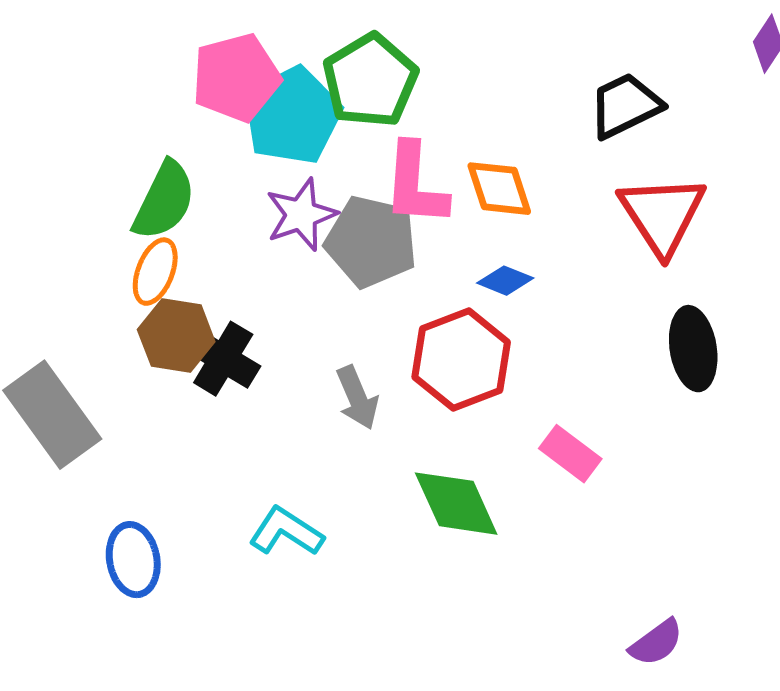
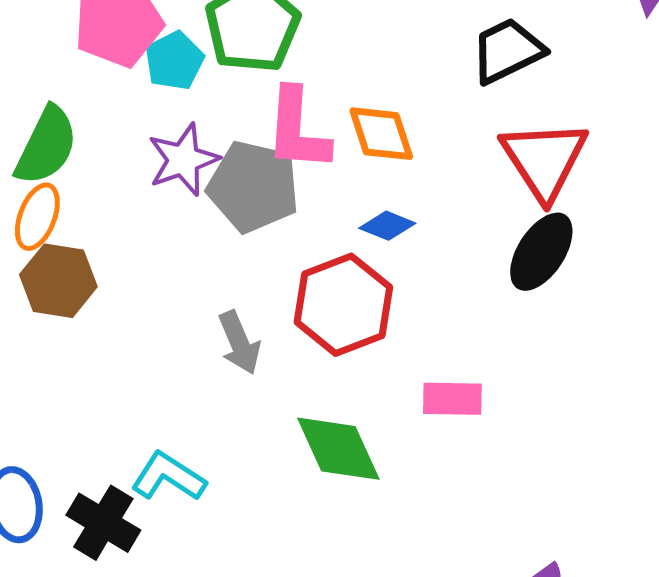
cyan pentagon: (292, 116) -> (174, 61), size x0.6
black ellipse: (693, 349) -> (541, 252), moved, turned 42
black cross: (223, 359) -> (103, 523), moved
pink rectangle: (570, 454) -> (452, 399), turned -36

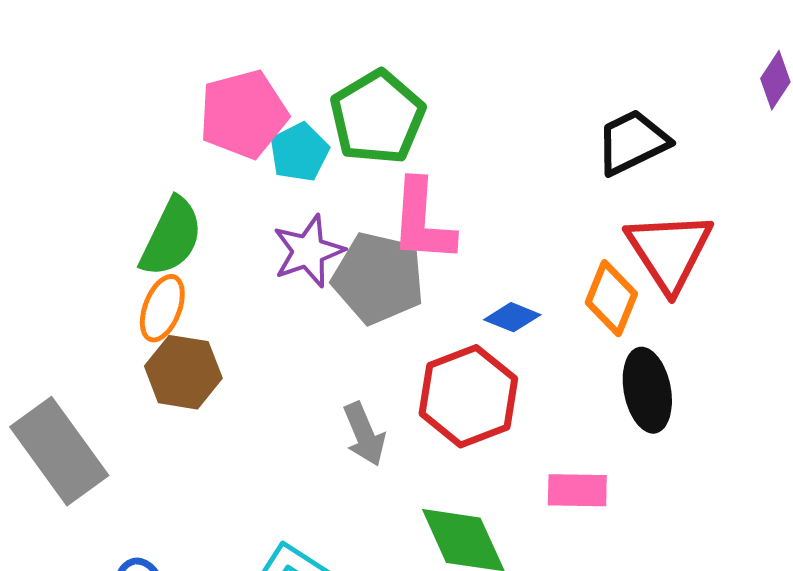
orange diamond: (381, 134) -> (611, 298), moved, turned 40
black ellipse: (541, 252) -> (647, 390), moved, turned -44

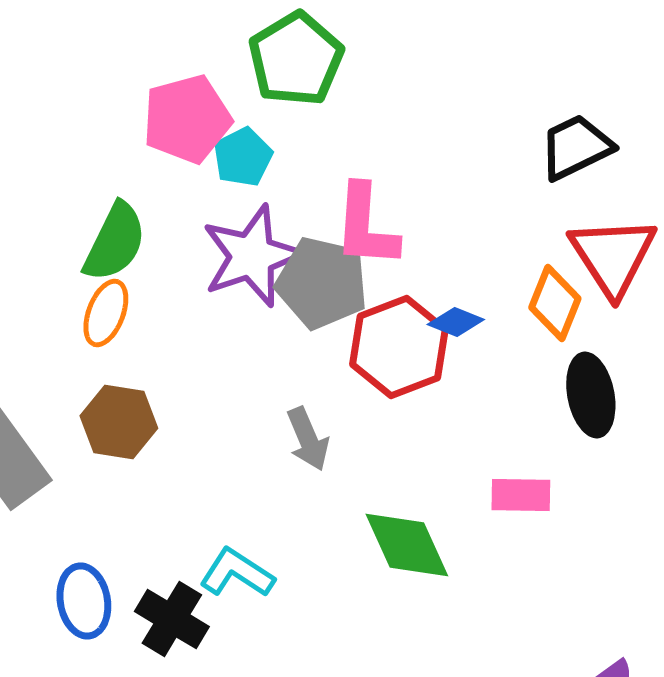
green pentagon: (377, 117) -> (296, 59), moved
purple star: (308, 251) -> (252, 256), size x1.4
brown hexagon: (183, 372) -> (119, 422), moved
red hexagon: (468, 396) -> (399, 347), moved

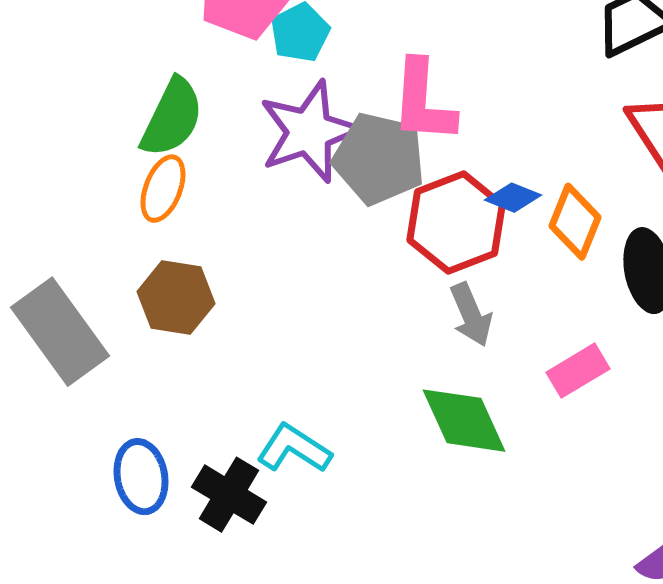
orange diamond: (555, 303) -> (575, 222), moved
gray arrow: (308, 439) -> (471, 315), moved
pink rectangle: (521, 495) -> (578, 371), turned -32

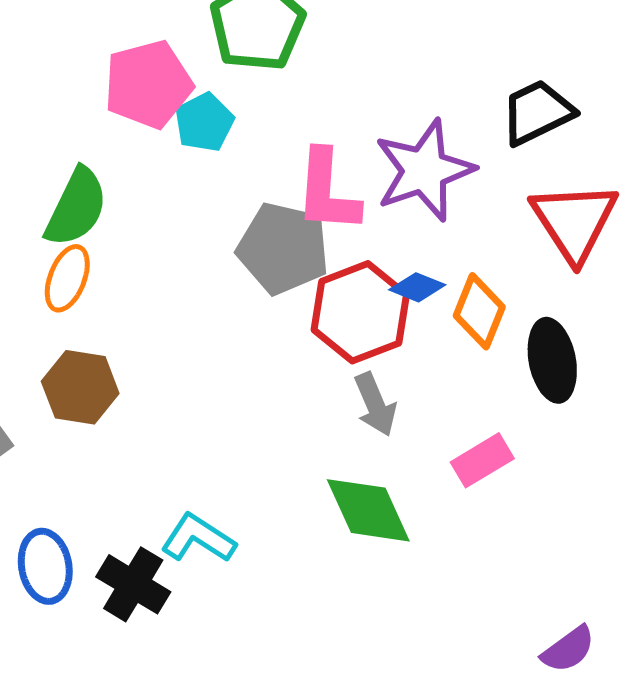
purple star: (309, 132) -> (424, 170), moved

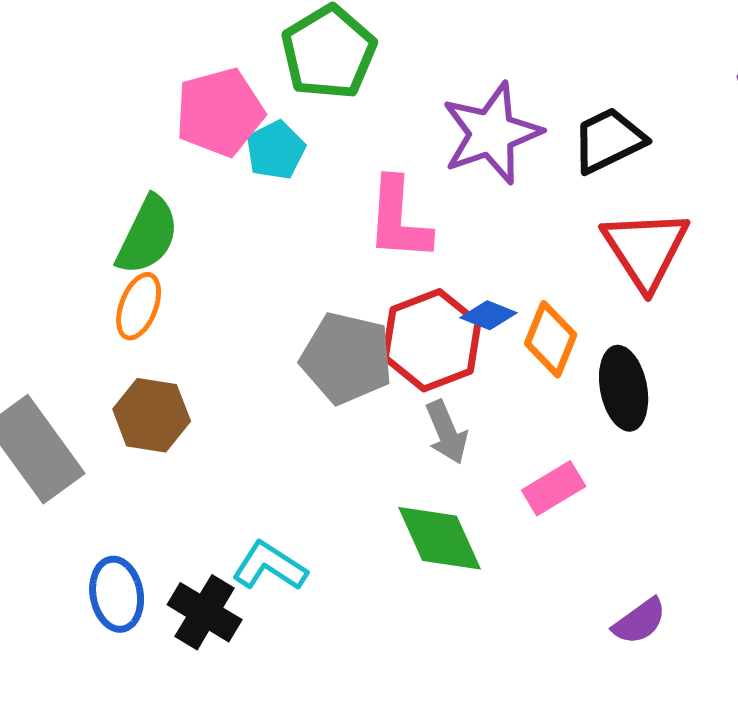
purple star: (424, 170) -> (492, 133), moved
gray pentagon: (283, 248) -> (347, 358), moved
purple semicircle: (568, 649) -> (640, 621), moved

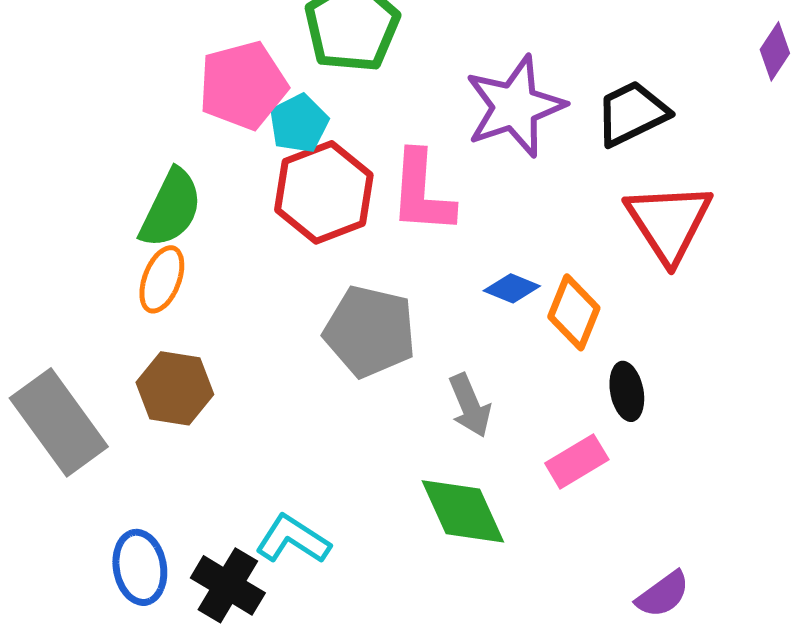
red hexagon: (432, 340) -> (324, 192), moved
black ellipse: (624, 388) -> (627, 391), moved, size x0.7

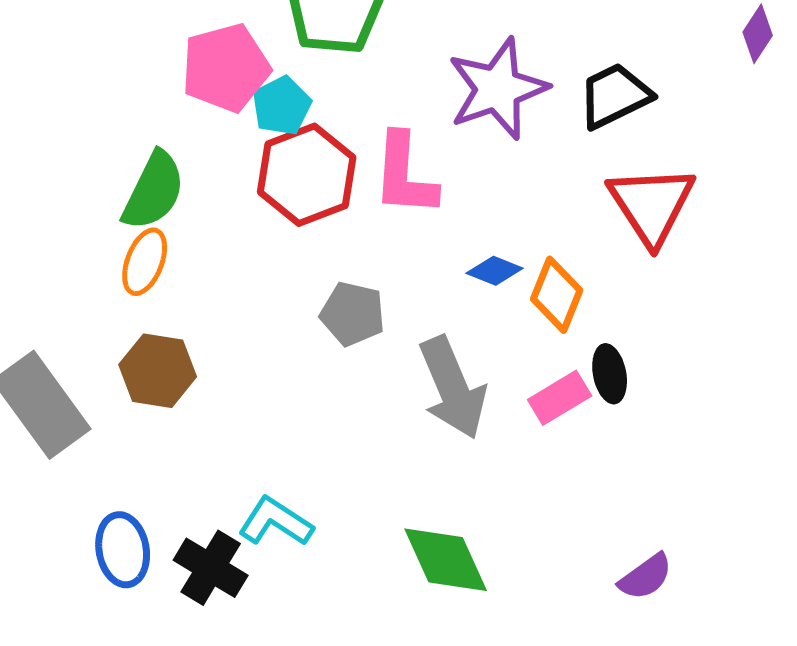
gray pentagon: (370, 331) -> (353, 314), size x0.7
gray arrow: (470, 405) -> (453, 388), size x1.6
pink rectangle: (577, 461) -> (560, 398), moved
green diamond: (463, 511) -> (446, 560), moved

